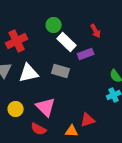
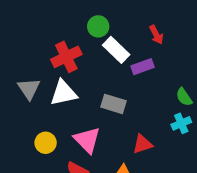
red cross: (17, 41) -> (66, 57), moved
gray rectangle: (61, 71) -> (113, 104), moved
red triangle: (88, 120) -> (143, 144), moved

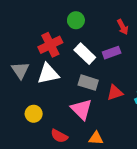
white rectangle: (116, 50) -> (85, 54), moved
pink triangle: (87, 140) -> (81, 109), moved
red triangle: (143, 144) -> (115, 93), moved

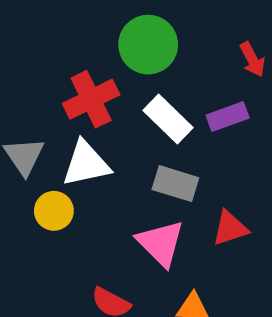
green circle: (76, 20) -> (148, 45), size x1.5
red triangle: (115, 93) -> (230, 228), moved
yellow circle: (34, 114) -> (54, 211), moved

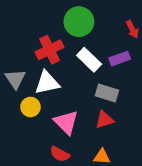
gray rectangle: (175, 184) -> (107, 93), moved
red triangle: (230, 228) -> (104, 120), moved
pink triangle: (161, 243) -> (66, 122), moved

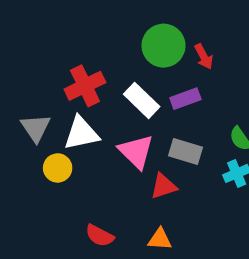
green circle: (79, 22) -> (164, 46), moved
gray rectangle: (107, 93) -> (185, 152), moved
pink triangle: (66, 122) -> (136, 152), moved

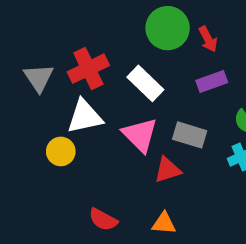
purple rectangle: (185, 99) -> (212, 81), moved
gray triangle: (36, 128) -> (39, 78), moved

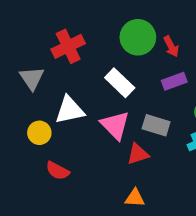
red cross: (88, 69) -> (68, 46), moved
yellow circle: (61, 151) -> (39, 133), moved
red semicircle: (103, 220) -> (58, 171), moved

